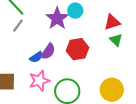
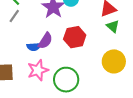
blue semicircle: (36, 57) -> (34, 47), turned 32
yellow circle: (112, 90) -> (114, 61), moved

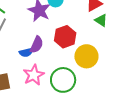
yellow circle: (114, 61) -> (86, 56), moved

